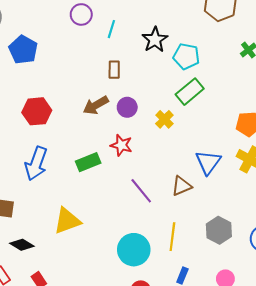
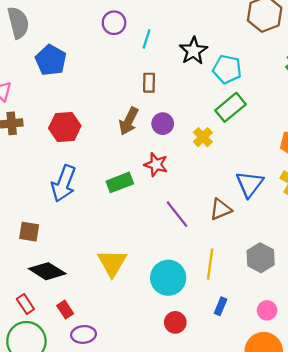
brown arrow: (96, 105) -> (129, 121), turned -35
yellow triangle: (67, 221) -> (112, 263), moved, turned -40
black diamond: (22, 245) -> (47, 271), size x1.4

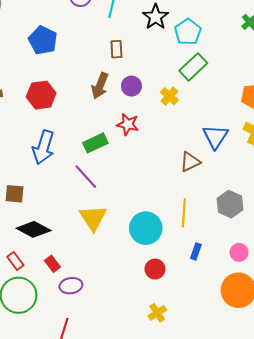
blue pentagon: (51, 60) -> (43, 40), moved
cyan pentagon: (227, 69) -> (188, 32), turned 30
purple line: (177, 214) -> (86, 177), moved

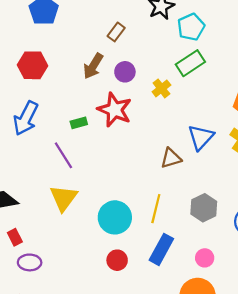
brown rectangle: (116, 49) -> (116, 32), turned 30
red star: (128, 124) -> (115, 110), size x1.5
green rectangle: (95, 143) -> (79, 123), size x0.7
blue rectangle: (196, 251) -> (161, 249), size x1.8

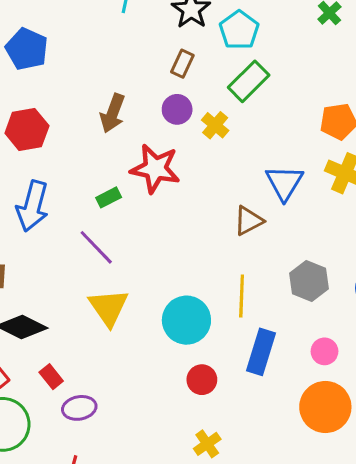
brown rectangle: (116, 32) -> (182, 64), moved
purple circle: (125, 72) -> (177, 109), moved

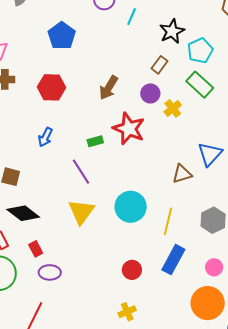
green rectangle: (249, 81) -> (200, 85), turned 76
blue arrow: (33, 206) -> (45, 137), size x0.6
cyan circle: (186, 320) -> (131, 207), moved

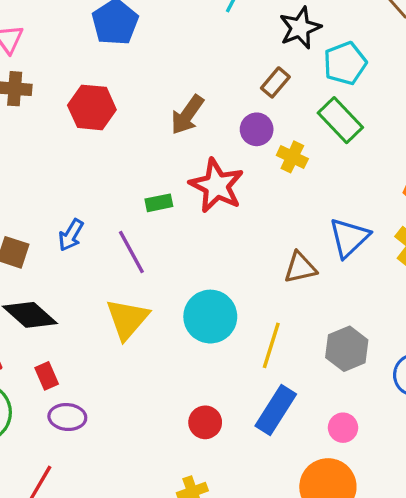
yellow cross: (173, 108) -> (292, 157), turned -30
blue arrow: (45, 137) -> (71, 235), moved

